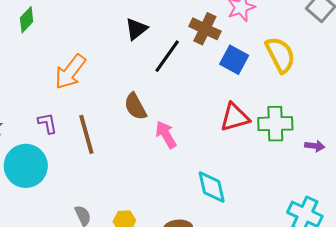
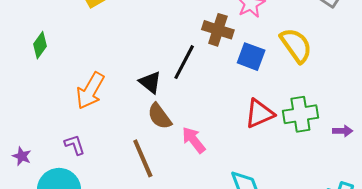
black triangle: (136, 29) -> (150, 82), moved, turned -35
brown line: (86, 134) -> (143, 158), moved

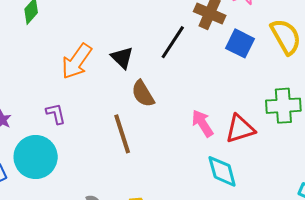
black triangle: (150, 82) -> (122, 58), moved
red triangle: (259, 114) -> (240, 129), moved
pink arrow: (194, 140) -> (202, 123), moved

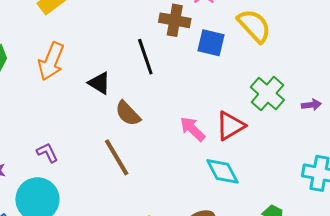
black line: (173, 42) -> (145, 57), turned -39
orange arrow: (77, 61) -> (51, 61), moved
green cross: (283, 106) -> (267, 94), turned -32

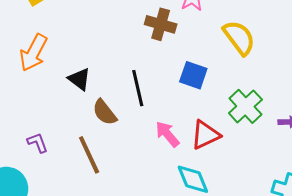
blue square: (211, 43) -> (193, 75), moved
black line: (145, 57) -> (138, 88), moved
purple L-shape: (47, 153) -> (38, 143), moved

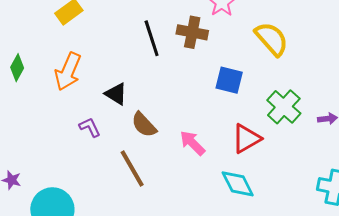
black line: (138, 88) -> (152, 38), moved
pink arrow: (167, 134) -> (192, 143), moved
purple L-shape: (38, 143) -> (90, 127), moved

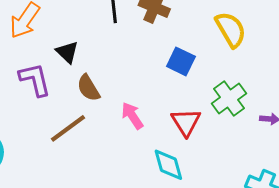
purple L-shape: (90, 127) -> (35, 80), size x1.6
red triangle: (246, 139) -> (186, 122), turned -44
brown line: (132, 168) -> (68, 128), turned 72

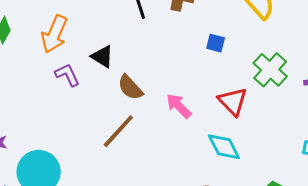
blue square: (181, 61) -> (216, 43), size x0.7
purple L-shape: (35, 80) -> (67, 75), moved, size x0.7

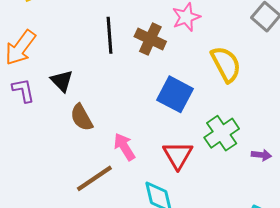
blue square: (216, 43) -> (175, 94), size x1.8
brown line: (118, 131) -> (94, 178), moved

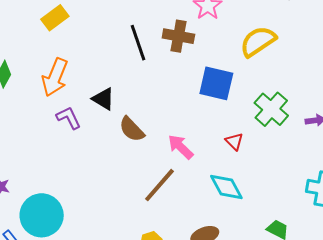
yellow semicircle: (226, 64) -> (258, 41), turned -81
red triangle: (178, 155) -> (234, 142), size x0.6

